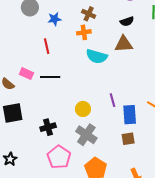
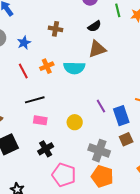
orange cross: (84, 32) -> (47, 66), moved
pink rectangle: (26, 74) -> (40, 120), moved
gray cross: (86, 135) -> (99, 151), moved

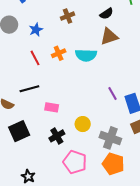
brown cross: (55, 29) -> (68, 16), turned -32
black line: (35, 100) -> (29, 89), moved
yellow circle: (75, 122) -> (83, 124), moved

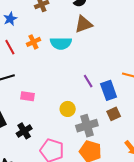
yellow circle: (83, 124) -> (68, 109), moved
black cross: (57, 136) -> (24, 131), moved
gray cross: (110, 138) -> (87, 126), turned -35

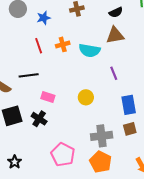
purple line: (88, 81) -> (114, 73), moved
yellow circle: (68, 109) -> (86, 97), moved
black cross: (24, 131) -> (39, 119), moved, turned -35

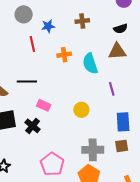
red line: (39, 46) -> (32, 44), moved
cyan semicircle: (89, 50) -> (90, 64), turned 55

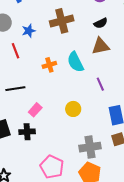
brown cross: (82, 21) -> (62, 21), size x1.6
orange cross: (64, 55) -> (49, 65), moved
pink rectangle: (44, 105) -> (35, 110), turned -64
black cross: (33, 126) -> (27, 132), turned -35

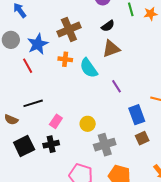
blue star: (29, 31) -> (38, 44), size x1.5
orange cross: (49, 65) -> (65, 59), moved, turned 32
yellow circle: (73, 109) -> (88, 124), moved
gray cross: (90, 147) -> (105, 145), moved

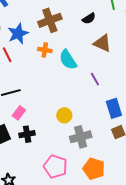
brown triangle: (111, 49) -> (102, 43), moved, turned 42
pink rectangle: (56, 121) -> (19, 113), moved

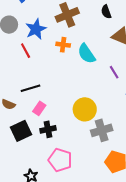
black semicircle: (89, 18) -> (106, 12), turned 104
yellow circle: (64, 115) -> (85, 109), size x1.5
pink pentagon: (55, 167) -> (60, 160), moved

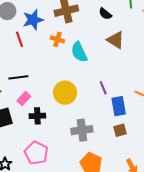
black semicircle: (106, 12) -> (105, 14), turned -40
purple line: (114, 72) -> (103, 88), moved
yellow circle: (85, 109) -> (65, 93), moved
black cross: (48, 129) -> (37, 116), moved

